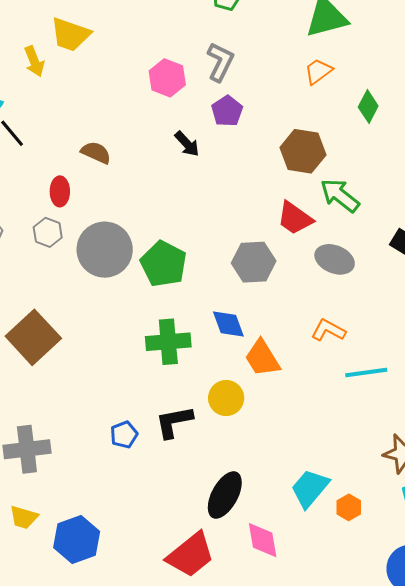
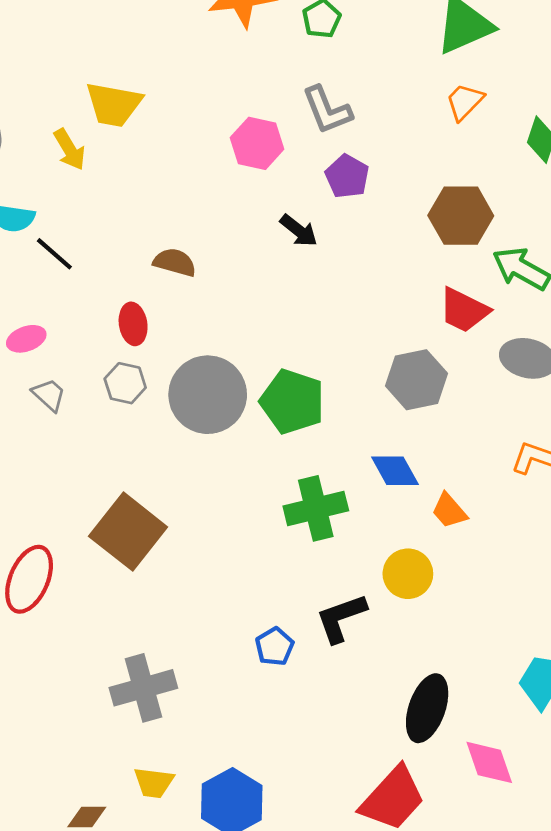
gray L-shape: (220, 62) -> (327, 110), turned 141
orange trapezoid: (262, 358) -> (449, 511), size x0.7

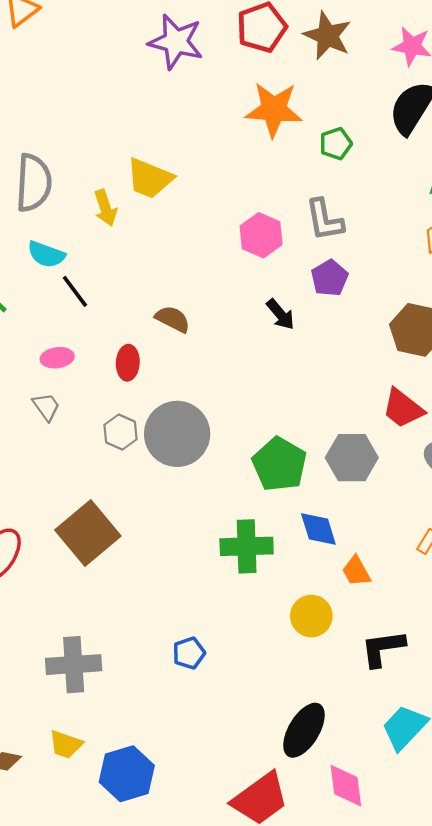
pink ellipse: (26, 339) -> (57, 358), moved
gray hexagon: (125, 383) -> (120, 432), moved
green pentagon: (292, 402) -> (279, 464), moved
black L-shape: (341, 618) -> (383, 648), moved

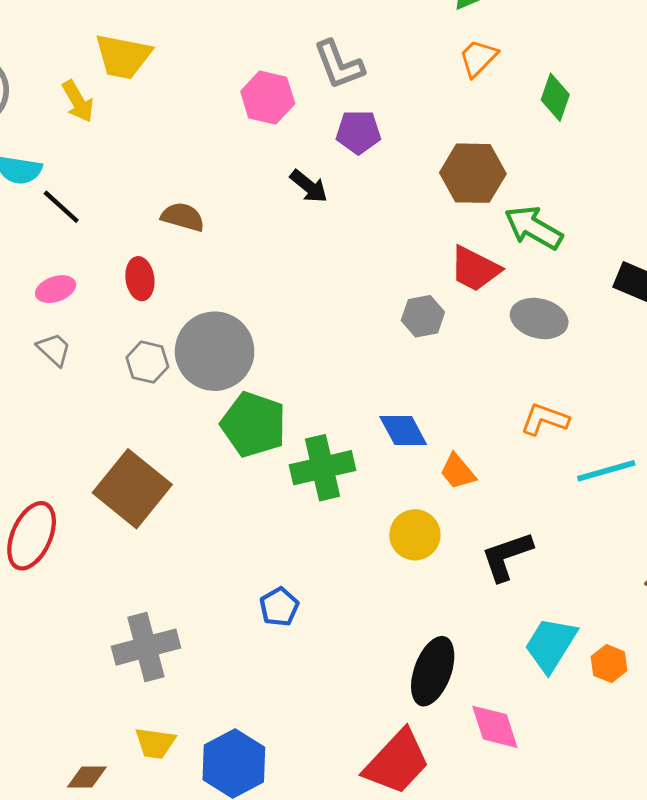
purple pentagon: (330, 278) -> (358, 132), turned -30
gray hexagon: (352, 458) -> (423, 316), moved, size x0.7
green pentagon: (279, 464) -> (253, 424), moved

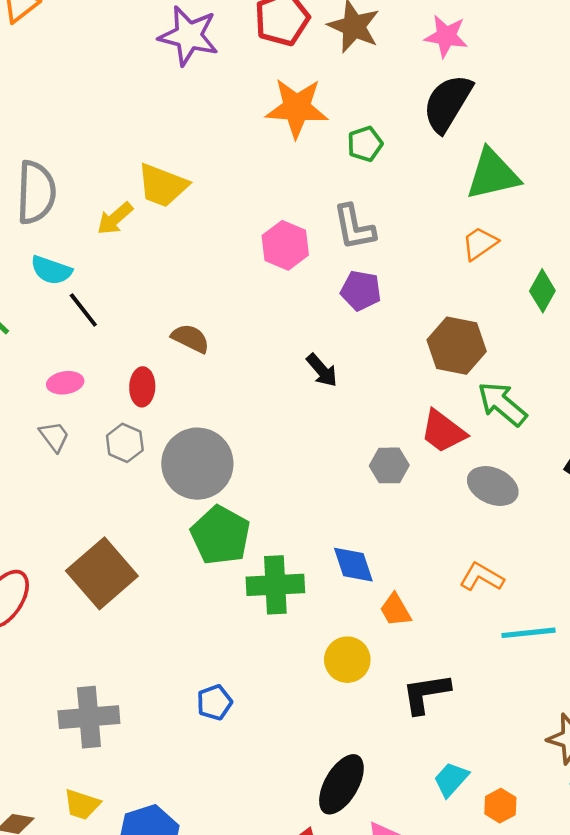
yellow arrow: (78, 101) -> (115, 218), turned 69
black arrow: (309, 186) -> (322, 370), moved
gray hexagon: (147, 362) -> (125, 443), moved
cyan trapezoid: (551, 645) -> (451, 779), size x0.7

